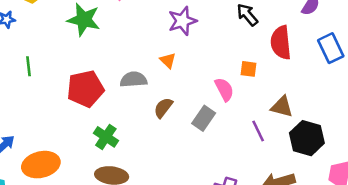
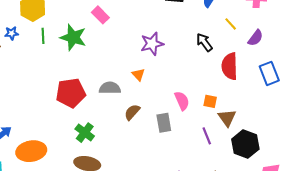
green line: (28, 66) -> (43, 36), moved
orange square: (248, 69) -> (210, 101), moved
brown triangle: (282, 107) -> (227, 118), turned 36
gray rectangle: (204, 118) -> (164, 123), turned -48

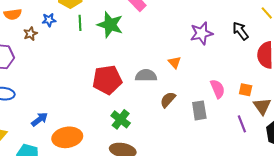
purple star: (152, 44) -> (201, 33), moved

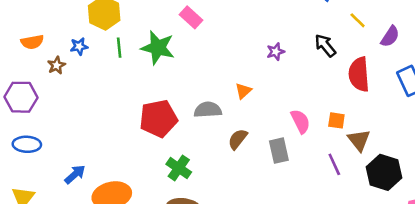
purple star: (201, 33) -> (276, 52), size x0.6
orange triangle: (175, 62) -> (243, 91), turned 32

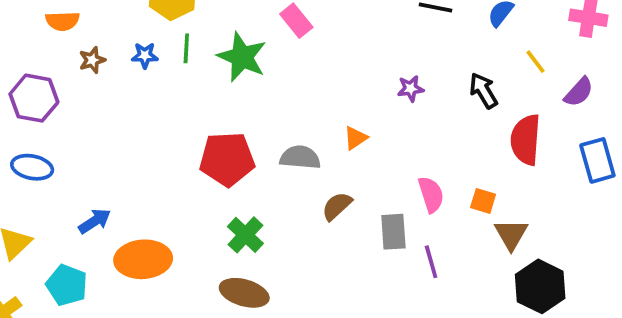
blue star: (79, 46) -> (145, 55), moved
purple line: (334, 164) -> (431, 262), moved

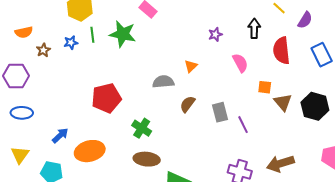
black arrow: (483, 91) -> (254, 29), turned 42
red pentagon: (227, 159) -> (106, 98), moved
pink semicircle: (431, 194) -> (240, 63), moved
black hexagon: (540, 286) -> (315, 106), moved

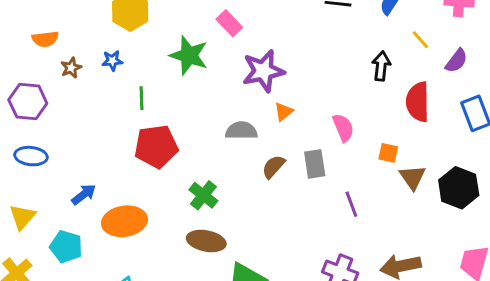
purple star: (215, 34) -> (263, 71), moved, size x2.0
green line: (92, 35) -> (141, 98), moved
pink semicircle: (240, 63) -> (343, 128), moved
gray rectangle: (220, 112) -> (315, 164), moved

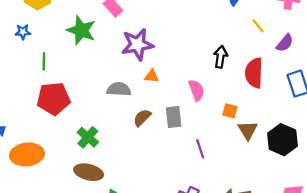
black arrow: (381, 66) -> (220, 57), moved
orange triangle: (284, 112) -> (152, 76), turned 42

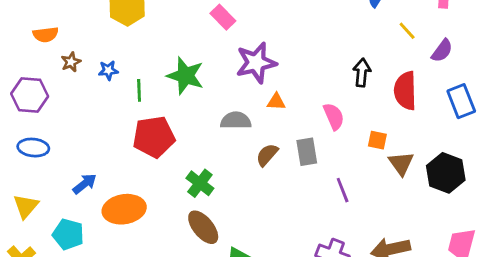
green star: (81, 30) -> (185, 76), moved
blue star: (23, 32) -> (108, 70), moved
brown ellipse: (89, 172) -> (203, 227), turned 40

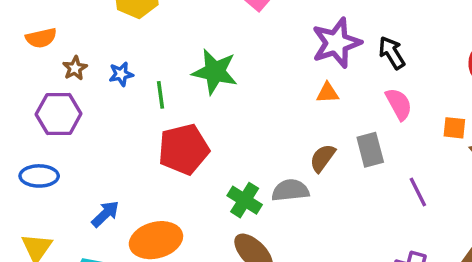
purple star: (256, 63) -> (336, 43), moved
black arrow: (362, 73) -> (392, 53), moved, turned -32
purple hexagon: (30, 95) -> (59, 114), moved
gray semicircle: (236, 121) -> (290, 190), moved

